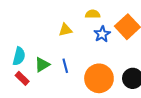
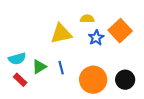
yellow triangle: (65, 30) -> (61, 34), size x1.6
cyan semicircle: (19, 56) -> (17, 59), turned 60

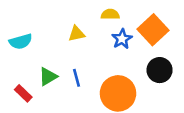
yellow triangle: (61, 34) -> (76, 34), size x0.6
cyan semicircle: (17, 59) -> (21, 42), moved
black circle: (125, 80) -> (160, 70), moved

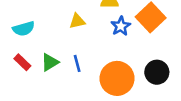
black circle: (160, 70) -> (157, 72), moved
red rectangle: (23, 93) -> (22, 62), moved

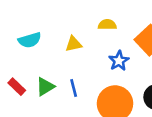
blue star: (121, 26) -> (119, 61), moved
cyan semicircle: (24, 29) -> (30, 40), moved

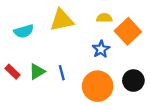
yellow semicircle: (107, 25) -> (104, 18), moved
yellow triangle: (74, 44) -> (62, 20), moved, size x1.6

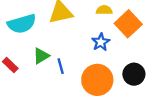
cyan semicircle: (24, 31) -> (22, 24), size x1.4
green triangle: (37, 72) -> (41, 56), moved

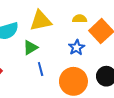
green triangle: (41, 56) -> (30, 47), moved

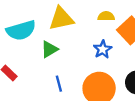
blue line: (41, 69) -> (59, 84), moved

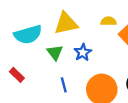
green triangle: (49, 49) -> (55, 52), turned -36
blue star: (103, 49) -> (83, 52), moved

